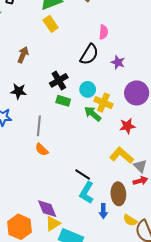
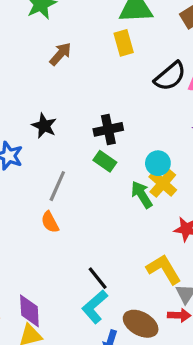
black semicircle: (89, 54) -> (170, 76), moved
brown arrow: (23, 55) -> (60, 54), moved
cyan circle: (88, 89) -> (158, 163), moved
brown ellipse: (118, 194) -> (141, 324), turned -75

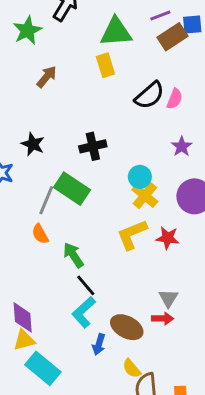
green rectangle: (105, 161) -> (72, 189), moved, size x1.6
green arrow: (142, 195) -> (73, 255), moved
yellow L-shape: (164, 269) -> (132, 234), moved, turned -80

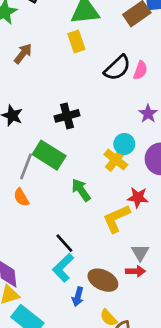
cyan circle: (140, 177) -> (124, 144), moved
yellow L-shape: (132, 234) -> (116, 218), moved
green arrow: (73, 255) -> (81, 190), moved

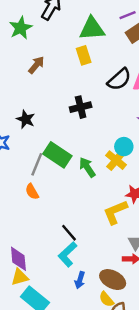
black cross: (67, 116) -> (81, 107), moved
green arrow: (81, 190) -> (87, 167), moved
brown ellipse: (103, 280) -> (113, 280), moved

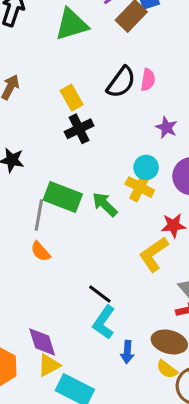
yellow rectangle: (84, 55) -> (72, 98), moved

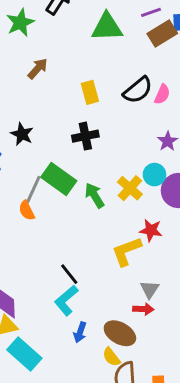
black cross: (79, 129) -> (85, 136), moved
cyan circle: (146, 167) -> (154, 175), moved
orange semicircle: (40, 251) -> (27, 211), moved

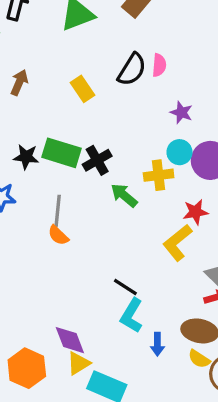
black cross: (85, 136) -> (97, 160), moved
green rectangle: (59, 179) -> (62, 153), moved
yellow cross: (130, 188) -> (159, 175), turned -30

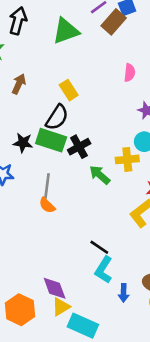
black semicircle: (132, 70) -> (57, 117), moved

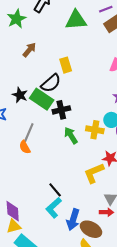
blue arrow: (124, 293) -> (73, 220), moved, size x1.5

